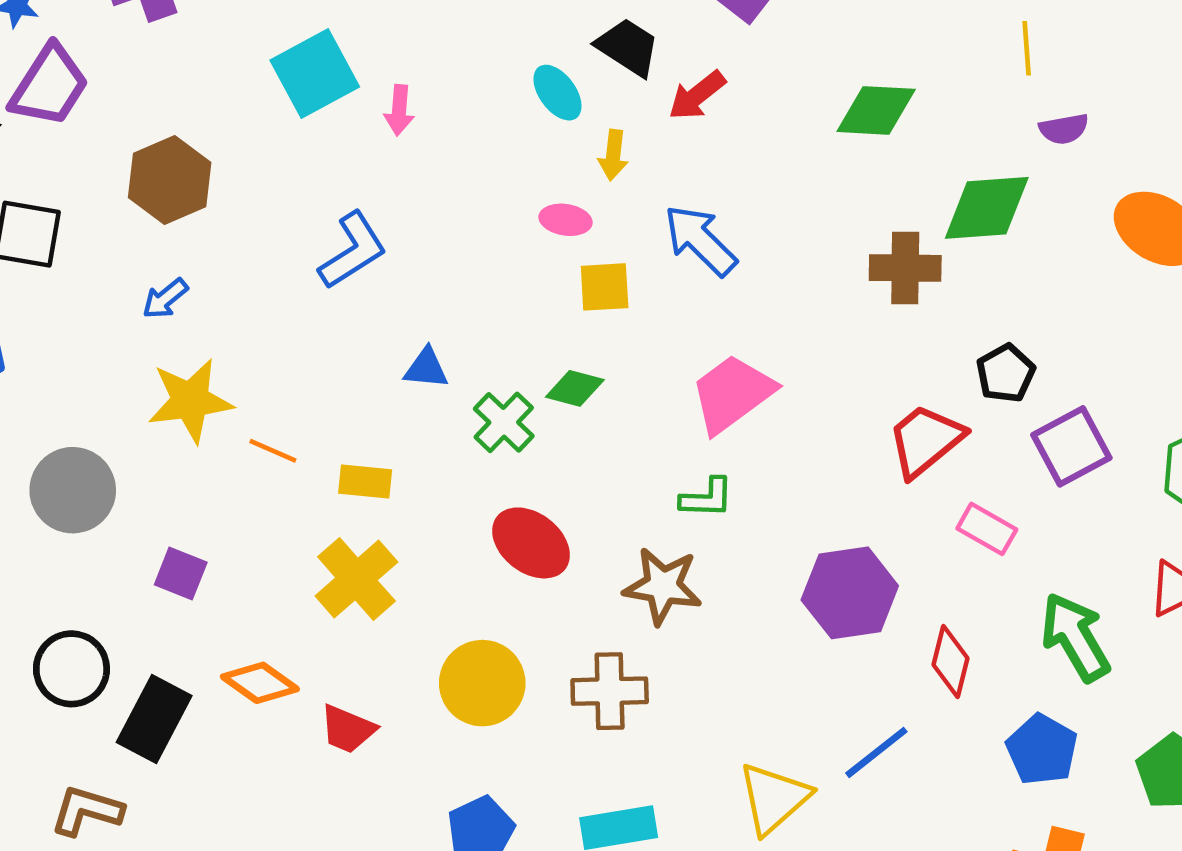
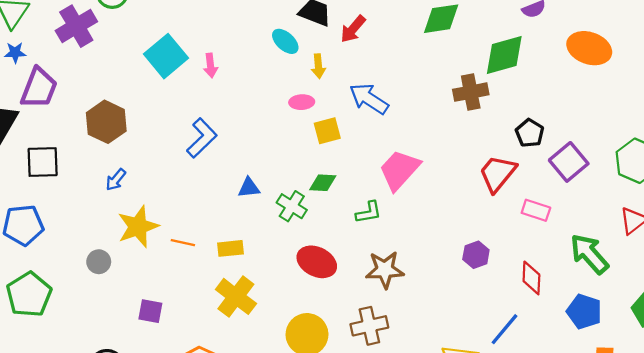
gray circle: (73, 490) -> (99, 262), moved, size x0.6
green L-shape: (707, 498) -> (369, 212), moved
purple hexagon: (850, 593) -> (476, 255), size x0.6

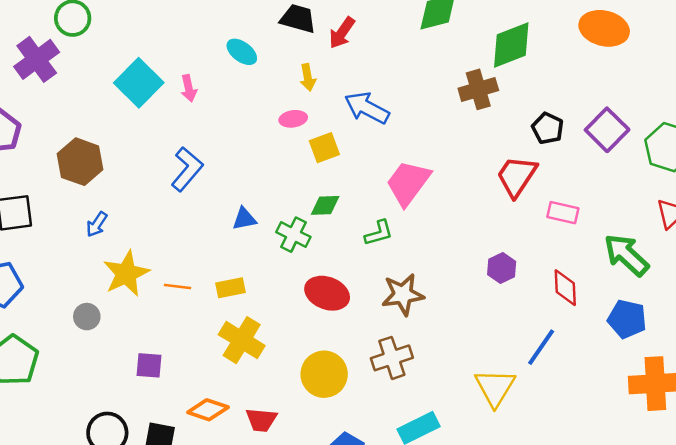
cyan ellipse: (285, 41) -> (242, 52), moved
purple square: (569, 162) -> (607, 130), moved

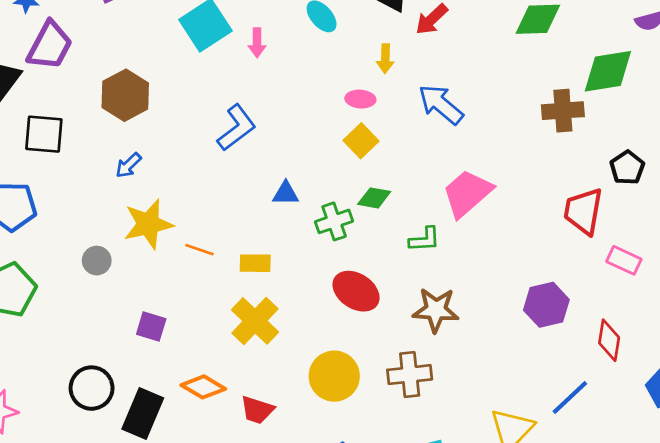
yellow square: (324, 148) -> (361, 141), moved, turned -36
red trapezoid: (517, 176) -> (583, 211), turned -36
green cross: (293, 235) -> (334, 221), turned 32
purple hexagon: (502, 268) -> (546, 305), size x1.4

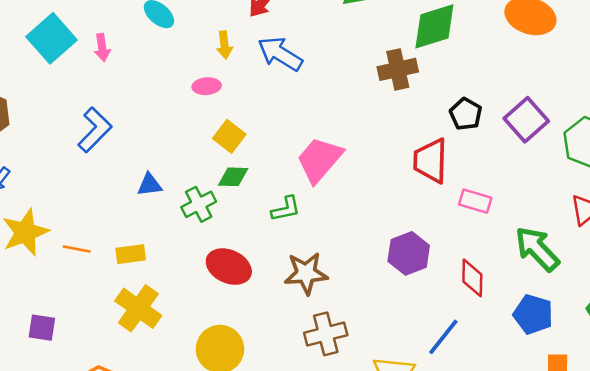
blue arrow: (441, 104) -> (280, 54), moved
yellow square: (361, 141) -> (229, 136), moved
brown cross: (410, 375) -> (326, 334), moved

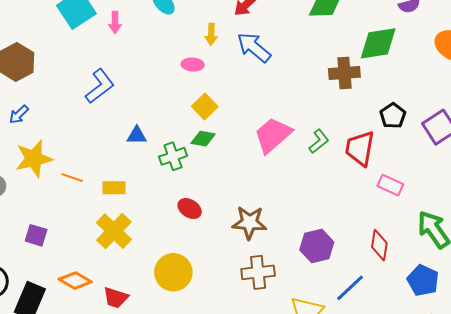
green L-shape: (286, 209) -> (319, 141), moved, turned -35
purple hexagon: (409, 253) -> (317, 246), moved
red ellipse: (229, 267) -> (190, 209), size x0.7

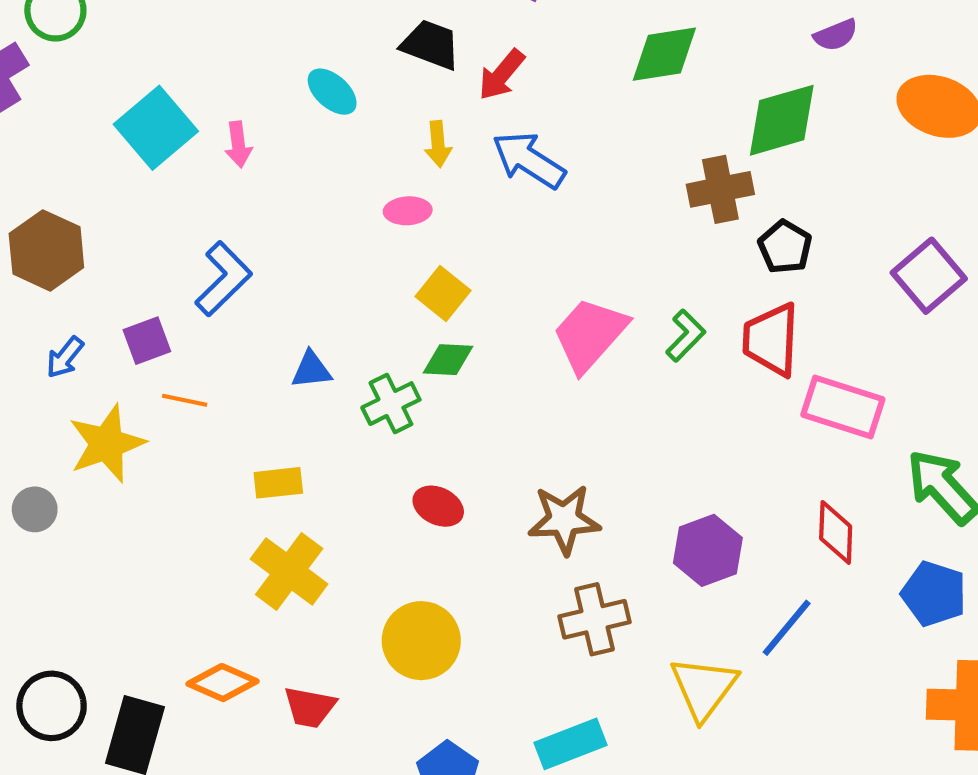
black pentagon: (393, 116) -> (785, 247), moved
orange line: (72, 178) -> (185, 400), moved
pink rectangle: (390, 185) -> (843, 407), size x1.5
purple square: (36, 235) -> (147, 341), moved, turned -30

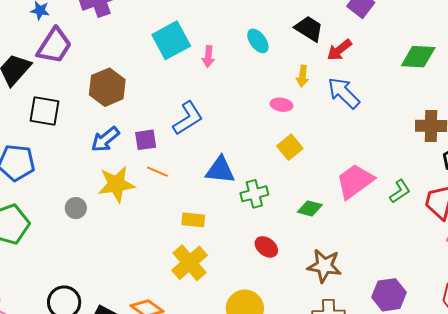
blue arrow: (65, 357) -> (105, 139), size x1.4
green diamond: (448, 360) -> (310, 208), moved
blue triangle: (311, 370) -> (220, 170), size x1.5

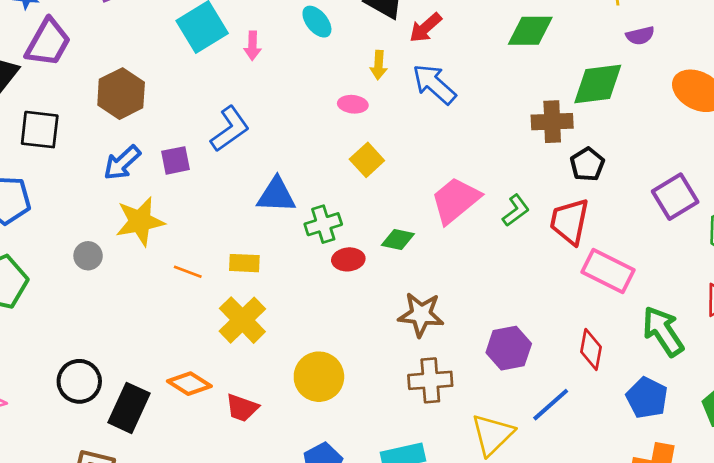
orange line: (157, 172) -> (188, 272), moved
red ellipse: (266, 247) -> (348, 259), moved, turned -40

